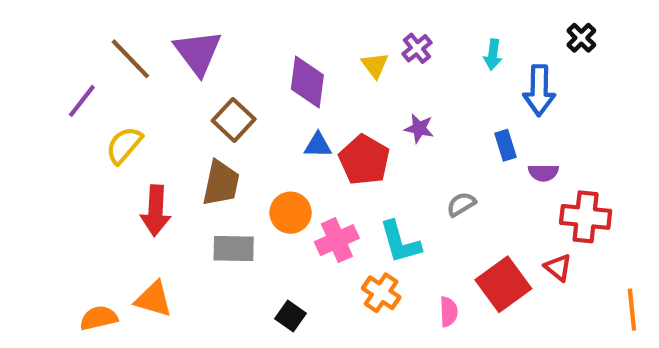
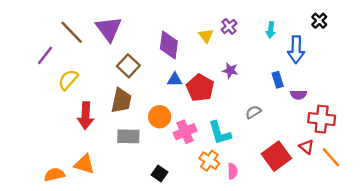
orange line: (632, 310) -> (331, 157), moved, turned -35
pink semicircle: (449, 312) -> (232, 171), moved

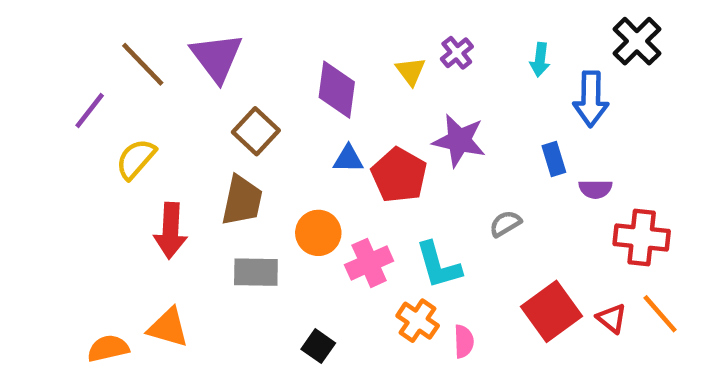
black cross: (319, 21) -> (637, 41), size x1.5
purple star: (230, 70) -> (459, 140), size x1.6
red triangle: (307, 147) -> (612, 318), moved

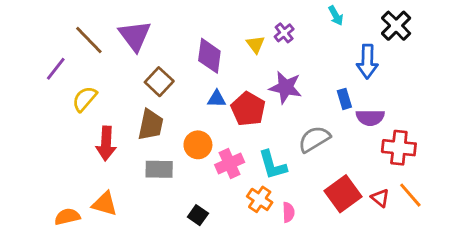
cyan arrow: (540, 60) -> (336, 16), moved, turned -36
purple semicircle: (595, 189) -> (370, 118), size x1.4
gray semicircle: (505, 224) -> (314, 139), size x1.6

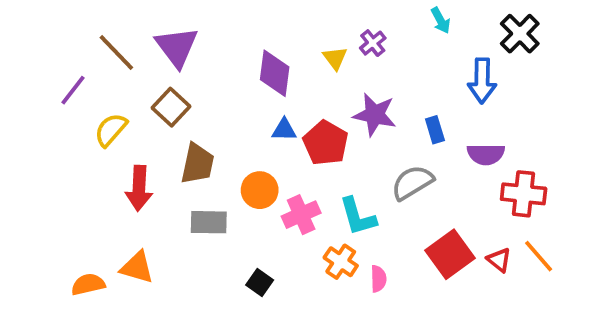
brown square: (159, 82) -> (171, 107), moved
blue rectangle: (344, 99) -> (435, 130), moved

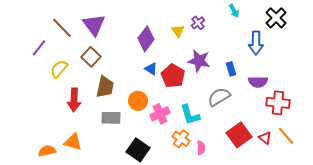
purple diamond: (275, 73) -> (146, 39), turned 30
blue triangle: (284, 130) -> (151, 69), turned 32
black square: (260, 282) -> (138, 150), size x1.6

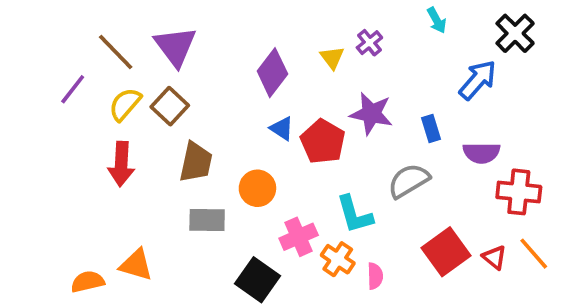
blue arrow: (256, 43) -> (478, 80), turned -140
yellow semicircle: (59, 69) -> (125, 104), moved
red arrow: (74, 100) -> (121, 164), moved
pink cross: (160, 114) -> (299, 237), moved

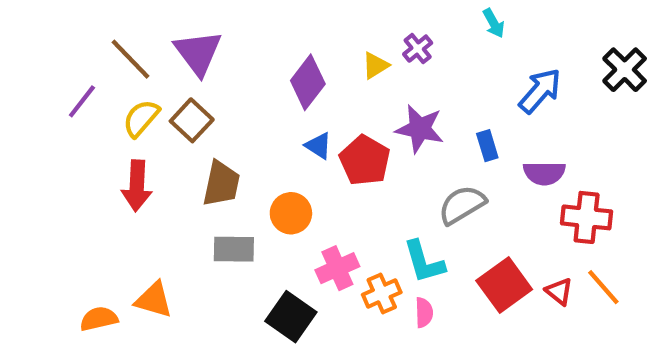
black cross: (515, 33) -> (625, 70), moved
yellow triangle: (332, 58) -> (375, 65), turned 35
cyan L-shape: (355, 214) -> (424, 262), moved
orange cross: (338, 259) -> (382, 293), turned 32

